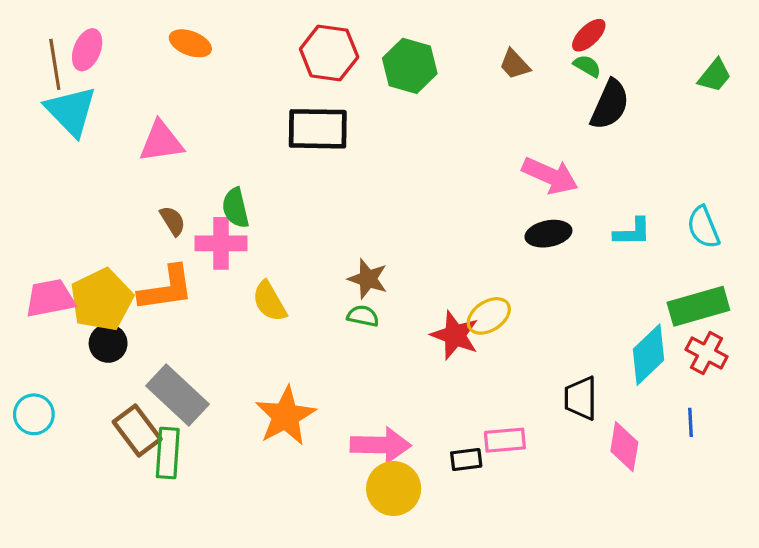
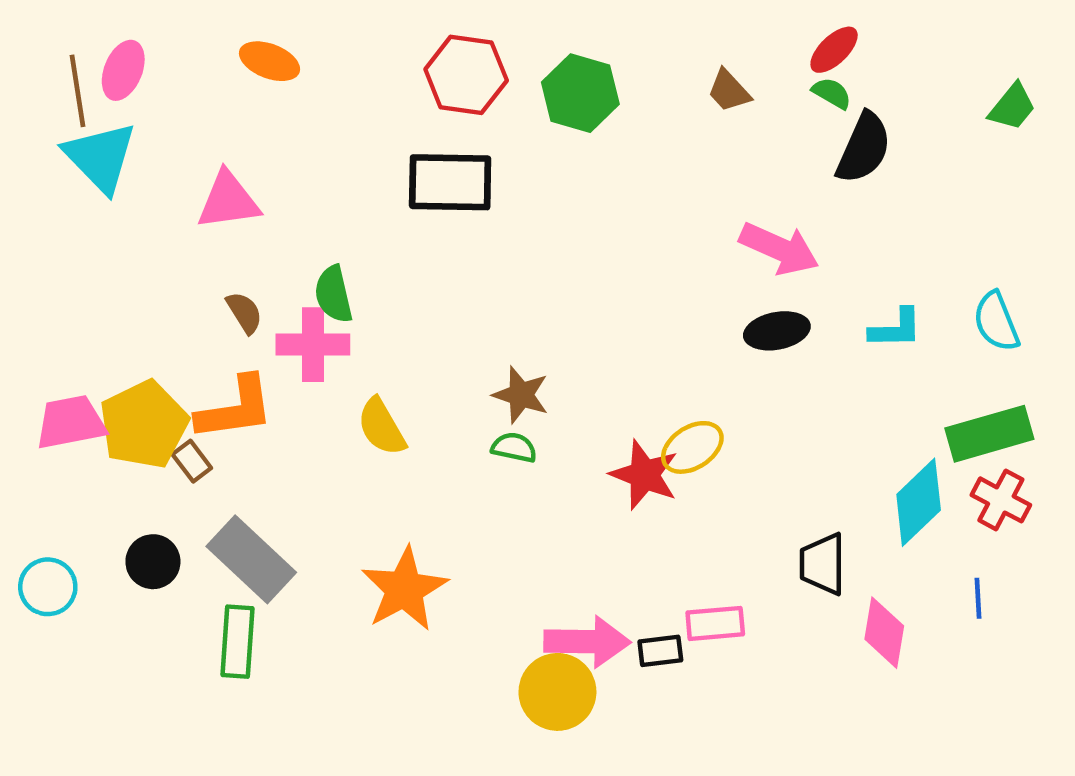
black circle: (108, 343) -> (153, 562), moved
brown rectangle: (137, 430) -> (192, 461), moved, size x0.6
pink arrow: (381, 445) -> (587, 642), moved

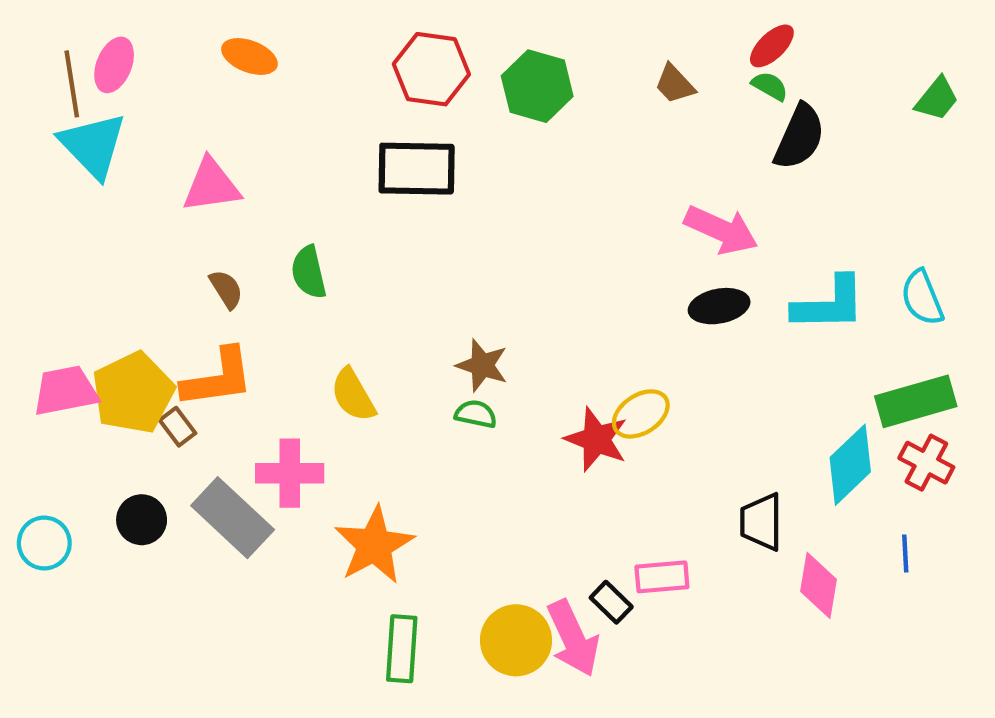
cyan L-shape: (896, 329) -> (829, 304), size x1.5
pink cross: (313, 345) -> (290, 473), moved
green rectangle: (238, 642) -> (402, 649), moved
pink arrow: (587, 642) -> (573, 638), moved, turned 64
black rectangle: (660, 651) -> (611, 602), turned 51

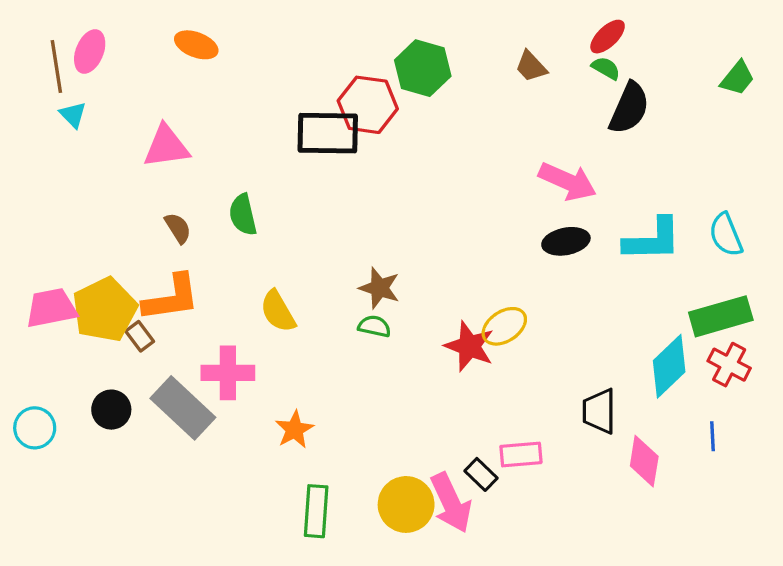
red hexagon: (431, 69) -> (368, 105), moved
cyan triangle: (93, 145) -> (73, 115), size x0.5
orange star: (374, 545) -> (294, 430), size x0.6

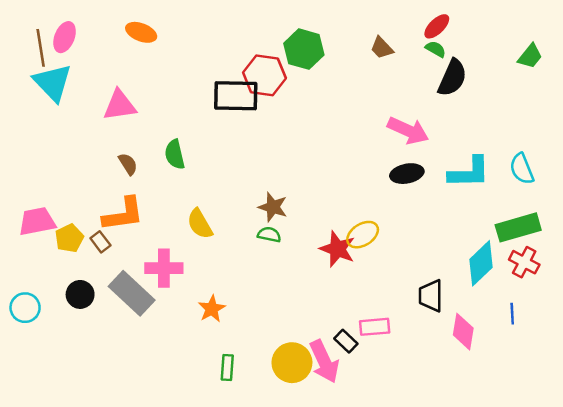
cyan triangle: (73, 115) -> (53, 83), size x2.0
yellow pentagon: (105, 310) -> (69, 238), moved, size x0.6
green rectangle: (316, 511) -> (227, 367), size x0.7

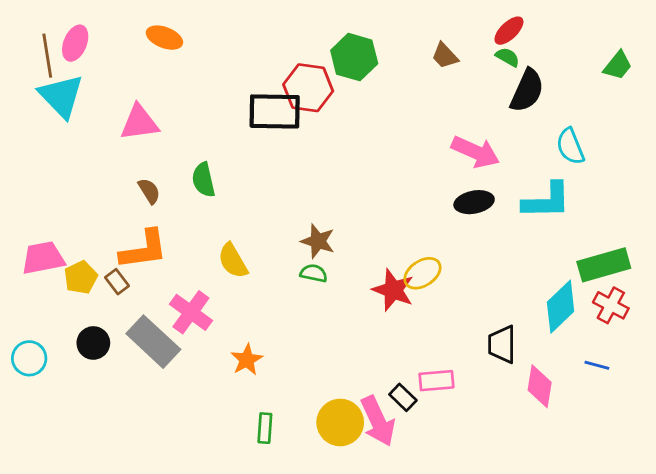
cyan semicircle: (522, 169) -> (570, 146), moved
pink cross: (164, 268) -> (191, 312), turned 36
blue line: (512, 314) -> (597, 365), turned -72

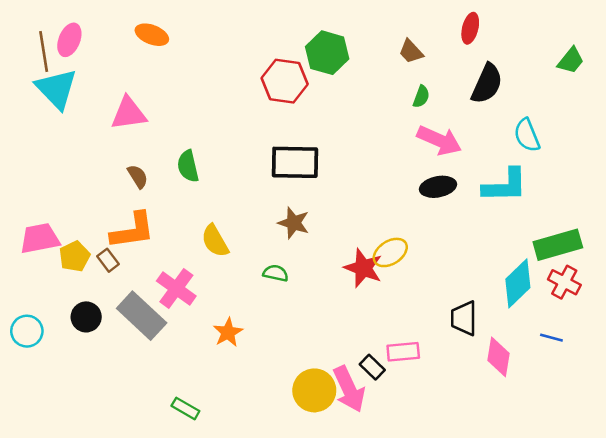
red ellipse: (509, 31) -> (470, 28), turned -32
green semicircle: (508, 57) -> (421, 97), moved, turned 80
black rectangle: (275, 111) -> (295, 162), moved
green semicircle: (314, 273) -> (276, 273), moved
green rectangle: (265, 428) -> (185, 408), moved, turned -64

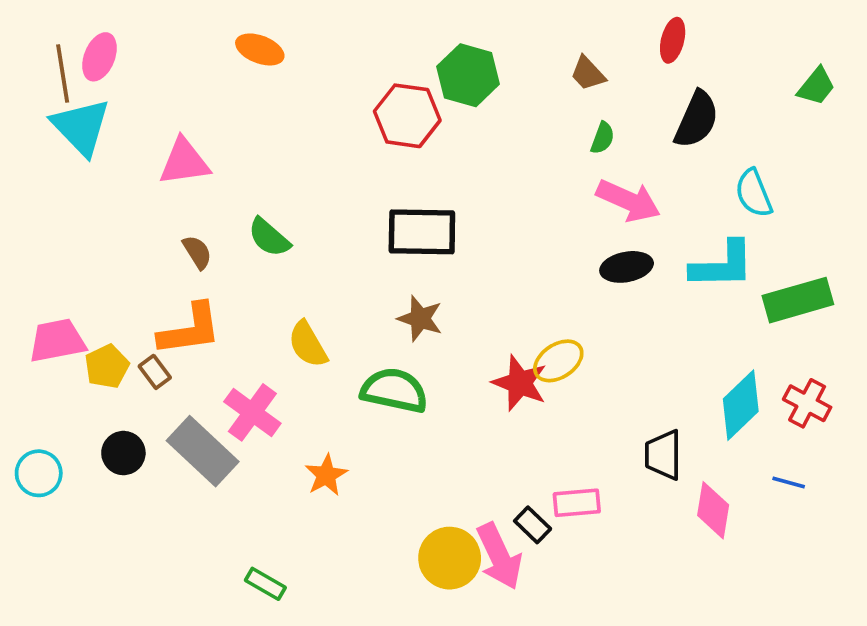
orange ellipse: (152, 35) -> (260, 49), moved
green semicircle: (188, 166) -> (269, 237), turned -36
green rectangle: (558, 245) -> (798, 300), moved
green semicircle: (276, 273) -> (394, 390), size x1.8

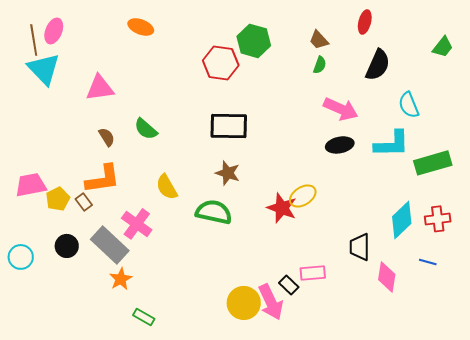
green semicircle: (603, 138) -> (320, 65), moved
red cross: (807, 403) -> (438, 219), turned -35
orange star: (326, 475) -> (121, 279), moved

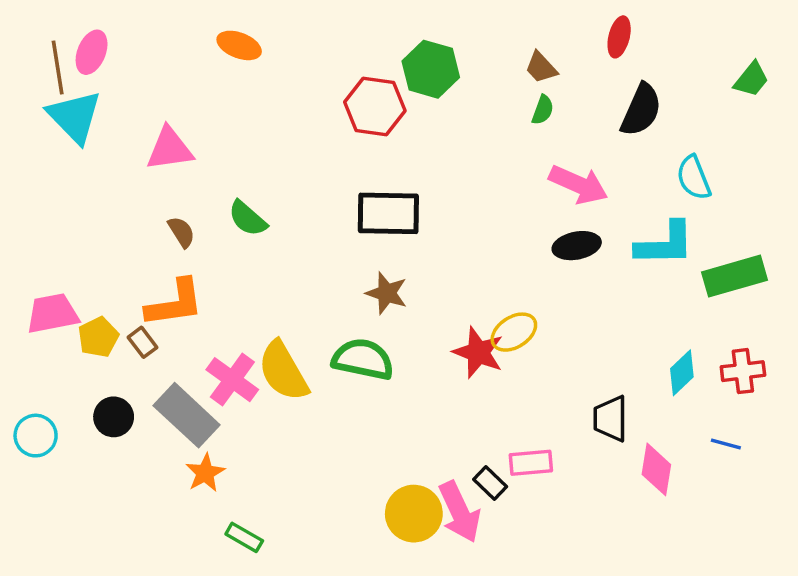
yellow semicircle: (167, 187) -> (283, 371), moved, size x1.4
cyan diamond: (402, 220) -> (682, 373), size x0.7

